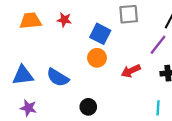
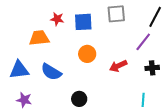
orange trapezoid: (31, 21) -> (39, 38), moved
blue square: (100, 34) -> (83, 22), moved, turned -30

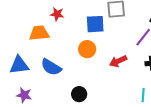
blue square: (83, 22) -> (95, 24), moved

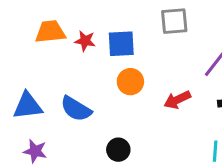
red star: (57, 14) -> (85, 41), moved
blue square: (95, 24) -> (121, 44), moved
orange trapezoid: (39, 33) -> (50, 32), moved

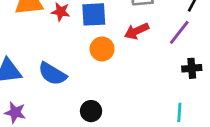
red arrow: (177, 100) -> (137, 31), moved

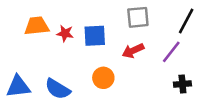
orange circle: (102, 49) -> (103, 78), moved

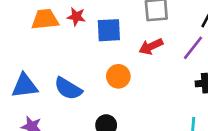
red star: (65, 33) -> (76, 17), moved

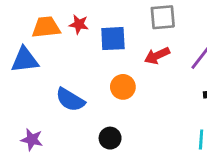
blue triangle: (25, 86) -> (25, 60), moved

